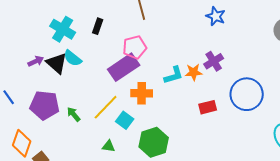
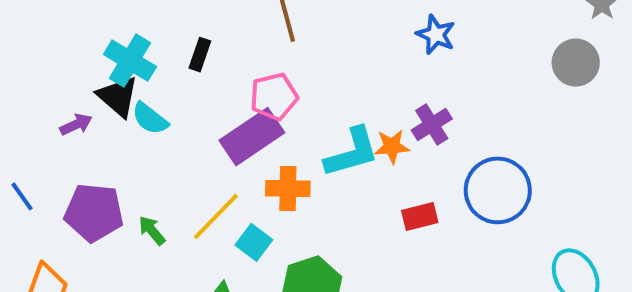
black triangle: (57, 63) -> (118, 97), moved
cyan L-shape: (174, 75) -> (352, 152), size x1.4

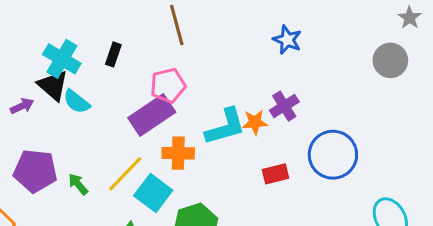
cyan square: (254, 242) -> (153, 193), size x1.4

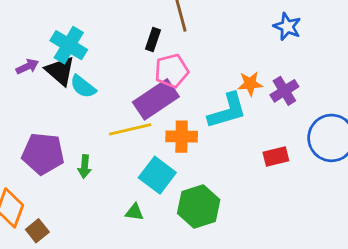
black rectangle: (113, 54) -> (153, 39), moved
purple arrow: (22, 106) -> (27, 67), moved
orange star: (255, 122) -> (250, 84), moved
yellow line: (125, 174) -> (130, 129), moved, turned 33
green arrow: (78, 184) -> (84, 167), turned -135

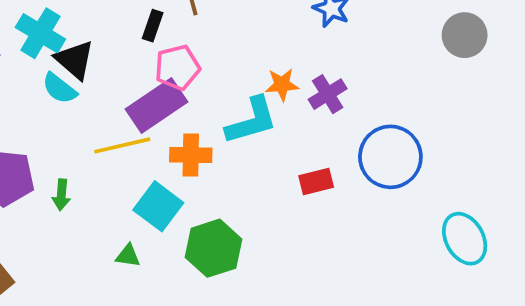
black triangle: (60, 71) -> (75, 60), moved

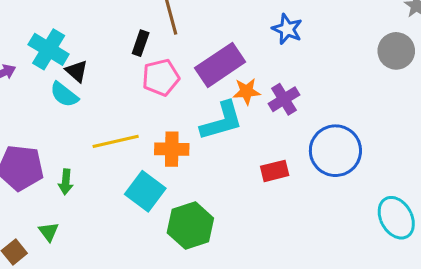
black triangle: (75, 60) -> (77, 71), size x0.7
purple rectangle: (156, 106) -> (220, 65), moved
green triangle: (128, 256) -> (49, 232), moved, turned 45

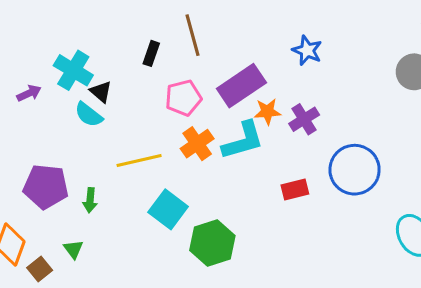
black rectangle: (141, 43) -> (151, 53), moved
orange cross: (172, 149) -> (197, 144), moved, turned -36

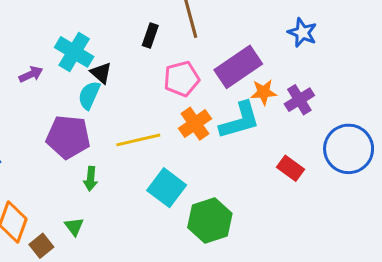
cyan semicircle: (89, 115) -> (89, 95), turned 76
purple pentagon: (46, 186) -> (68, 137), moved
red rectangle: (295, 190) -> (290, 168), turned 50

